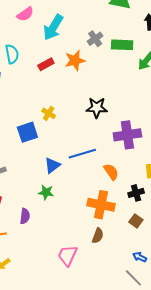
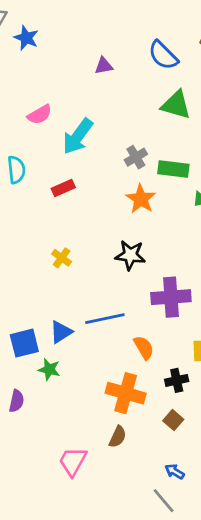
orange star: (75, 61) -> (141, 199), moved, turned -30
blue square: (27, 132) -> (24, 343), moved

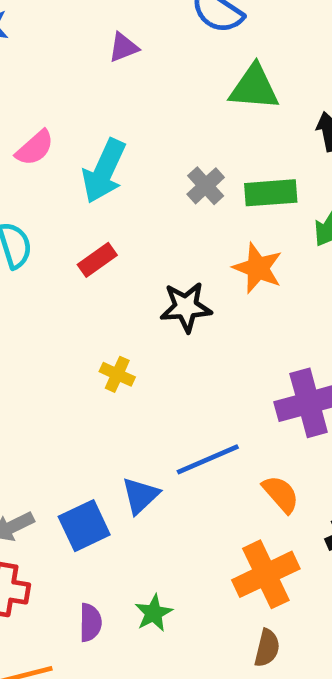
orange star: (141, 199) -> (258, 268), moved
black star: (130, 255) -> (186, 307), moved
green star: (49, 369) -> (154, 613), moved, turned -30
orange cross: (126, 393) -> (266, 574), turned -30

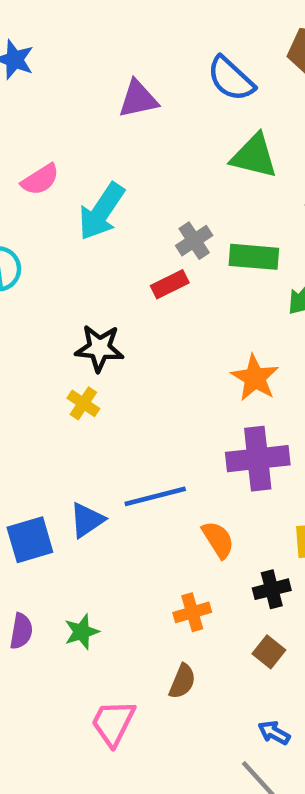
purple triangle: (123, 47) -> (138, 99), size x1.4
red rectangle: (97, 260) -> (170, 284), moved
orange star: (258, 268) -> (255, 378), moved
black star: (186, 307) -> (99, 348), moved
orange cross: (266, 574) -> (192, 612), size x0.6

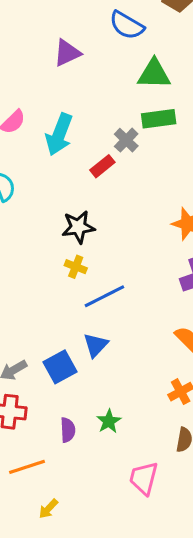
green rectangle: (254, 257) -> (159, 119), moved
red rectangle: (170, 284) -> (102, 166), moved
blue line: (155, 496) -> (104, 296), moved

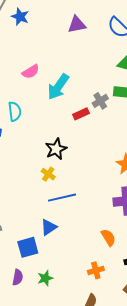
purple triangle: (67, 53) -> (77, 25), moved
black star: (78, 227) -> (56, 149), turned -30
blue square: (60, 367) -> (28, 247), moved

